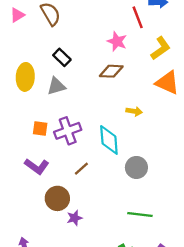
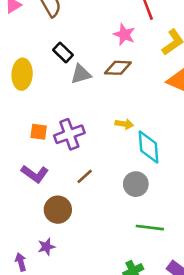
gray triangle: (56, 86) -> (81, 74), moved
yellow arrow: (134, 111) -> (124, 124), moved
cyan diamond: (109, 140) -> (149, 147), moved
gray circle: (136, 167) -> (136, 184), moved
purple star: (75, 218) -> (46, 247), moved

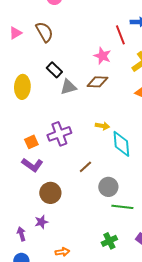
orange square: (39, 132) -> (31, 142), moved, turned -32
brown line: (85, 176) -> (85, 167), moved
gray circle: (136, 184) -> (108, 187), moved

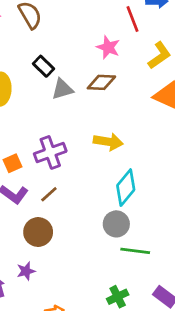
yellow arrow: (102, 126) -> (108, 142), size x1.5
cyan diamond: (121, 144) -> (126, 188), moved, turned 44
brown line: (85, 167) -> (49, 194), moved

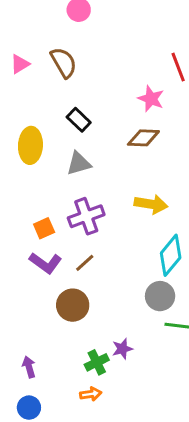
gray triangle: (62, 89) -> (79, 163), moved
purple star: (26, 271) -> (122, 349), moved
green cross: (118, 297) -> (97, 362), moved

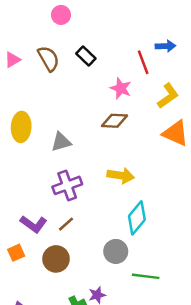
black rectangle: (79, 120) -> (86, 56), moved
orange square: (44, 228) -> (16, 253), moved
gray circle: (160, 296) -> (116, 251), moved

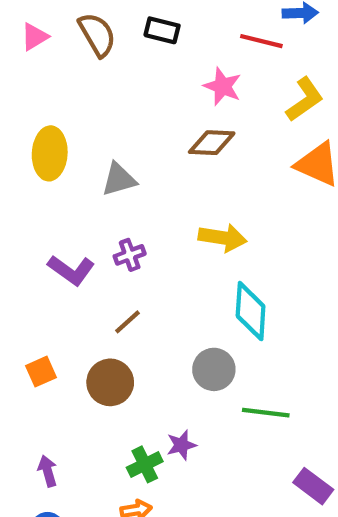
black rectangle: (86, 56) -> (162, 30), turned -30
red line: (143, 62) -> (261, 41), turned -55
purple cross: (67, 185) -> (130, 255), size x0.6
cyan diamond: (137, 218) -> (251, 311), turned -36
purple L-shape: (34, 224) -> (71, 270), moved

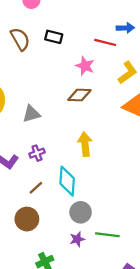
yellow arrow: (223, 238) -> (85, 144), turned -105
cyan diamond: (251, 311) -> (67, 181), moved
purple star: (181, 445) -> (77, 239), moved

